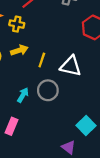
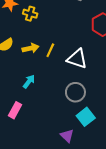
yellow arrow: (19, 50) -> (31, 48), moved
gray circle: (48, 90) -> (75, 92), moved

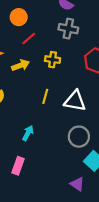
yellow cross: (30, 14) -> (53, 60), moved
yellow arrow: (31, 48) -> (21, 65), moved

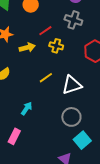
red line: (29, 38) -> (45, 31), moved
yellow line: (45, 96) -> (46, 78), turned 32
white triangle: (75, 101) -> (72, 85), turned -35

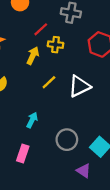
yellow arrow: (27, 47) -> (33, 56), moved, turned -42
gray circle: (71, 117) -> (67, 140), moved

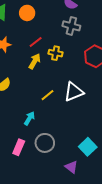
red line: (41, 29) -> (36, 42), moved
yellow line: (49, 82) -> (47, 95), moved
gray circle: (67, 140) -> (45, 143), moved

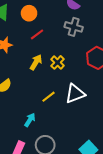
red line: (36, 42) -> (37, 34), moved
yellow cross: (56, 53) -> (58, 62), moved, turned 32

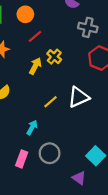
gray cross: (74, 27) -> (88, 27), moved
yellow cross: (58, 62) -> (54, 57), moved

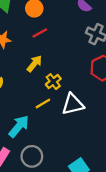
yellow cross: (54, 57) -> (53, 82), moved
cyan arrow: (32, 127) -> (19, 126), size x1.5

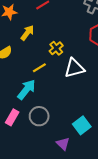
yellow arrow: (34, 64) -> (27, 33), moved
yellow line: (43, 103) -> (39, 68), moved

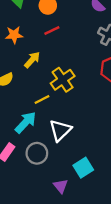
yellow cross: (56, 48) -> (63, 80), size x1.5
white triangle: (74, 68) -> (60, 130), moved, turned -35

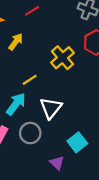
yellow cross: (63, 80) -> (62, 58), moved

